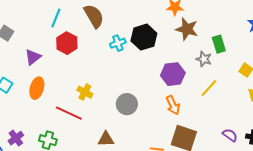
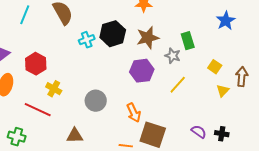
brown star: (187, 29) -> (148, 38), moved, turned -30
red hexagon: (67, 43) -> (36, 64), moved
orange arrow: (173, 105) -> (134, 113), moved

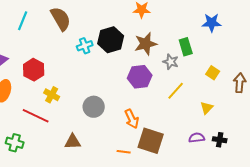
blue star: (226, 21) -> (212, 23), moved, turned 30
yellow triangle: (223, 91) -> (207, 108), moved
purple semicircle: (199, 132) -> (197, 138), turned -42

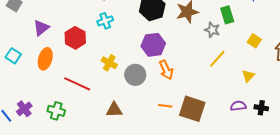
cyan cross: (85, 46) -> (105, 21), moved
purple hexagon: (140, 77) -> (153, 45), moved
yellow cross: (52, 95) -> (109, 63), moved
orange arrow: (132, 119) -> (166, 70), moved
orange line: (124, 152) -> (165, 106), moved

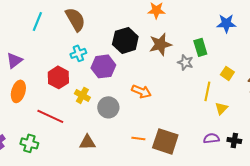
red hexagon: (75, 38) -> (58, 77), moved
purple hexagon: (153, 45) -> (103, 66), moved
yellow line: (217, 59) -> (207, 91), moved, turned -30
orange arrow: (166, 70) -> (141, 91), moved, turned -42

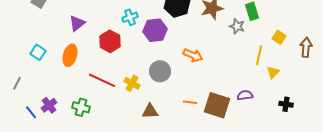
purple triangle: (14, 60) -> (77, 23), moved
yellow cross: (82, 95) -> (132, 83), moved
purple semicircle: (211, 138) -> (245, 95), moved
brown triangle: (87, 142) -> (150, 111), moved

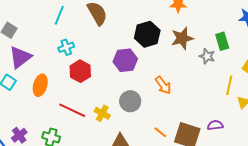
cyan cross: (130, 17) -> (66, 47), moved
purple triangle: (77, 23) -> (20, 57), moved, size x1.4
orange arrow: (193, 55) -> (163, 85), turned 30
orange line: (190, 102) -> (160, 132), turned 32

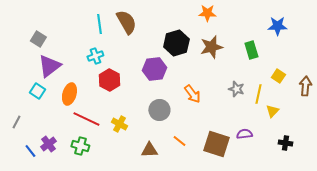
cyan line: (59, 15) -> (99, 24), moved, turned -30
gray star: (207, 56) -> (236, 89), moved
red line: (72, 110) -> (86, 119), moved
yellow cross: (102, 113) -> (119, 124), moved
orange line: (160, 132) -> (179, 141), moved

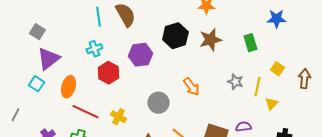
purple hexagon: (154, 69) -> (140, 55), moved

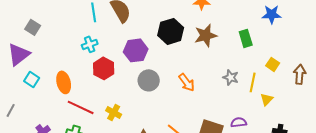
purple triangle: (48, 59) -> (19, 54), moved
orange ellipse: (68, 87) -> (64, 82), turned -30
gray circle: (158, 103) -> (149, 80), moved

